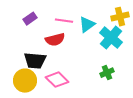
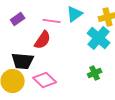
cyan triangle: (87, 25) -> (75, 14), moved
red semicircle: (55, 40) -> (43, 40), turned -42

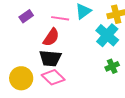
black trapezoid: (23, 61) -> (50, 58), moved
green cross: (95, 73) -> (112, 66), moved

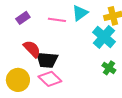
red semicircle: (51, 37) -> (32, 49), moved, turned -78
green cross: (112, 66) -> (109, 68), turned -32

